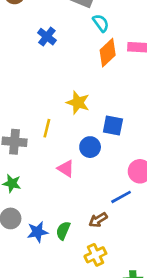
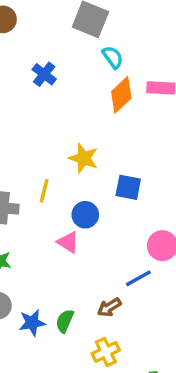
blue circle: (90, 147) -> (85, 215), moved

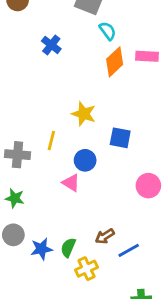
blue line: (138, 278) -> (129, 250), moved
yellow cross: (106, 352) -> (86, 269), moved

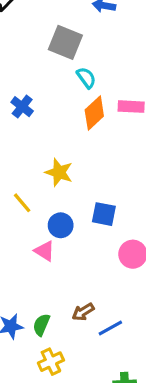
blue cross: (51, 45) -> (22, 107), moved
blue square: (120, 138) -> (104, 214), moved
yellow line: (51, 141) -> (22, 203), turned -54
yellow cross: (86, 269) -> (51, 362), moved

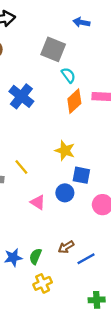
blue cross: (22, 107) -> (21, 96), size x1.5
yellow star: (59, 172) -> (65, 151), moved
blue circle: (61, 225) -> (65, 193), moved

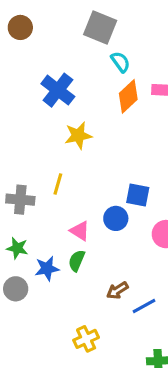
yellow star: (65, 151) -> (78, 135), moved, turned -30
yellow line: (21, 167) -> (58, 184), turned 56
green semicircle: (35, 256) -> (77, 261), moved
blue star: (13, 258) -> (47, 268), moved

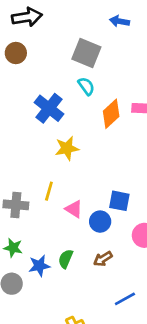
cyan semicircle: (120, 62) -> (86, 86), moved
pink triangle: (80, 231) -> (74, 209), moved
brown arrow: (117, 290) -> (103, 259), moved

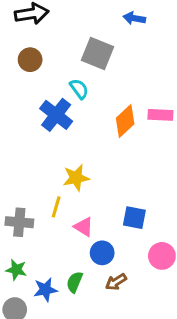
brown circle: (16, 53) -> (30, 60), moved
cyan semicircle: (86, 86) -> (79, 89), moved
yellow star: (67, 148) -> (76, 178), moved
blue circle: (100, 222) -> (102, 253), moved

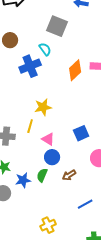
brown circle: (30, 60) -> (10, 40), moved
blue cross: (56, 115) -> (30, 66), turned 30
blue square: (134, 218) -> (81, 133), turned -35
blue circle: (102, 253) -> (52, 157), moved

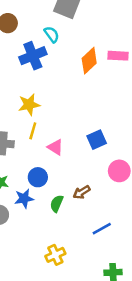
yellow star: (43, 107) -> (29, 105), moved
blue circle: (52, 157) -> (38, 177), moved
green semicircle: (42, 175) -> (57, 204), moved

